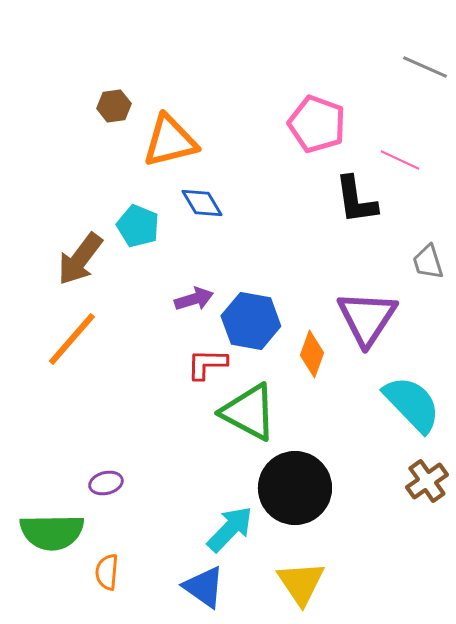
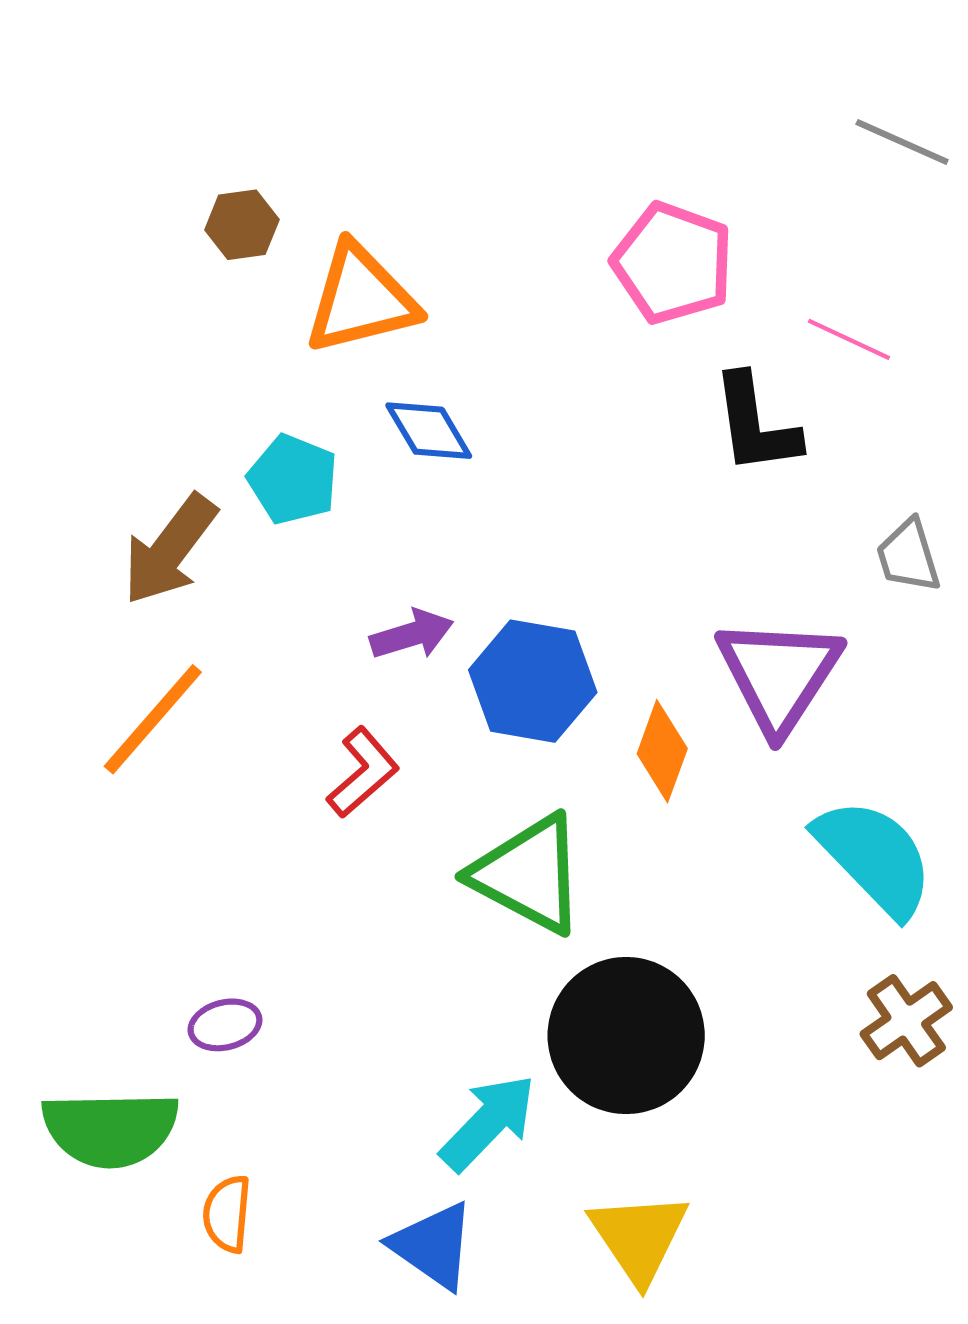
red L-shape: (207, 364) -> (363, 772), moved, turned 138

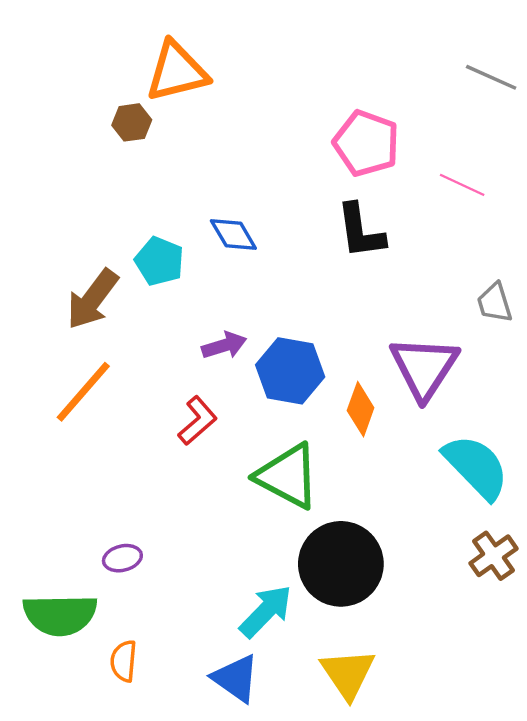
orange triangle: (361, 299) -> (177, 72), moved
black L-shape: (756, 424) -> (361, 231), moved

